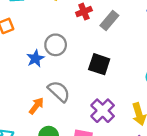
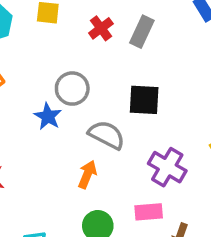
gray semicircle: (59, 91) -> (107, 135), moved
orange arrow: (36, 106) -> (87, 174), moved

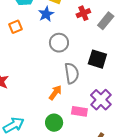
blue star: (48, 116) -> (46, 14), moved
gray semicircle: (107, 135) -> (72, 73), turned 40
pink rectangle: (149, 212) -> (79, 111), moved

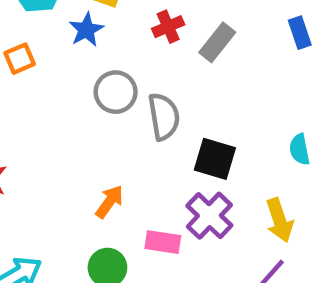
black square: (97, 59) -> (215, 159), moved
gray semicircle: (72, 73) -> (164, 117), moved

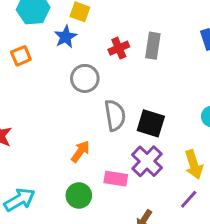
red cross: (168, 27) -> (119, 48), moved
gray rectangle: (217, 42) -> (153, 46), turned -30
gray semicircle: (164, 117) -> (115, 115), moved

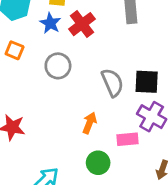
red cross: (119, 48) -> (82, 24), moved, size x1.4
orange square: (21, 56) -> (15, 50), turned -30
gray circle: (85, 78) -> (58, 66), moved

